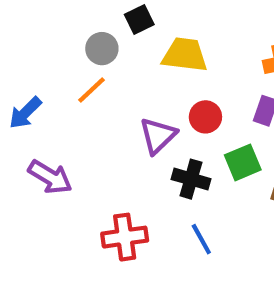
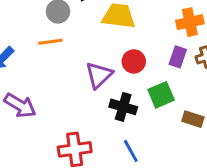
orange line: (92, 90) -> (50, 42), turned 35

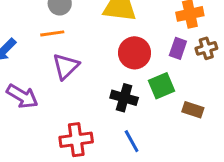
red circle: (134, 61) -> (135, 53), size x1.4
purple triangle: (99, 75) -> (66, 66), moved

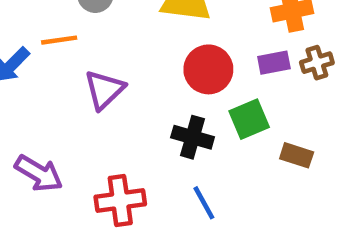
orange line: (52, 33) -> (59, 40), moved
purple rectangle: (178, 48) -> (274, 63), turned 60
purple arrow: (22, 96) -> (39, 173), moved

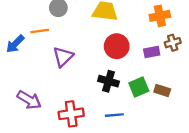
purple rectangle: (274, 63) -> (152, 52), moved
green square: (249, 119) -> (139, 87), moved
blue line: (204, 203) -> (114, 115), turned -66

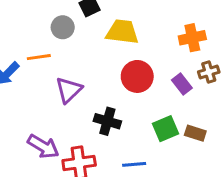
purple rectangle: (152, 52) -> (182, 84), turned 63
black cross: (109, 81) -> (107, 121), moved
purple arrow: (29, 100) -> (43, 147), moved

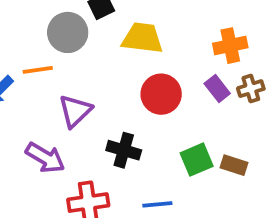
gray circle: (63, 27) -> (68, 32), size x1.4
purple rectangle: (182, 84) -> (217, 89), moved
purple arrow: (43, 147) -> (45, 158), moved

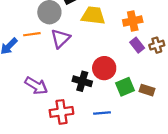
orange cross: (230, 46) -> (133, 21), moved
red circle: (161, 94) -> (104, 68), moved
purple triangle: (75, 111) -> (60, 39), moved

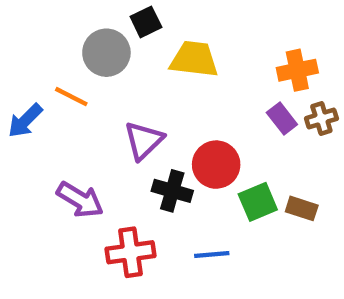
orange cross: (133, 21) -> (297, 70), moved
orange line: (32, 34) -> (71, 97), turned 35
purple triangle: (60, 39) -> (144, 140), moved

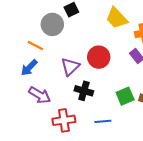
yellow trapezoid: (194, 59) -> (117, 18), moved, turned -140
blue arrow: (25, 121) -> (29, 68), moved
red circle: (216, 165) -> (99, 57), moved

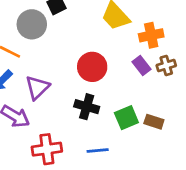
purple triangle: (70, 67) -> (37, 87), moved
black cross: (84, 91) -> (87, 107), moved

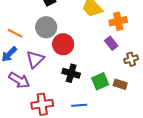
gray circle: (32, 24) -> (46, 27), moved
brown cross: (166, 65) -> (131, 59), moved
red circle: (92, 67) -> (63, 44), moved

